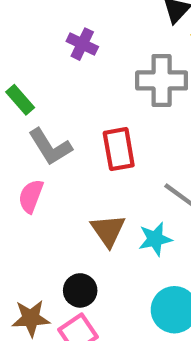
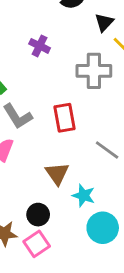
cyan star: (155, 239) -> (84, 195), moved, turned 30

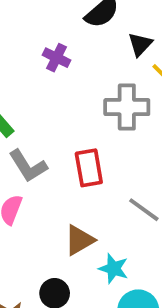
purple cross: (40, 46) -> (57, 58), moved
brown triangle: (57, 173) -> (79, 240), turned 35

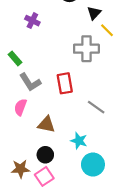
purple cross: (57, 58) -> (32, 21), moved
brown triangle: (79, 240) -> (46, 124), moved, turned 42

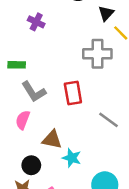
green rectangle: (15, 58) -> (17, 65), turned -48
cyan star: (79, 141) -> (72, 158), moved
black circle: (45, 155) -> (31, 165), moved

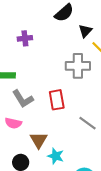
purple cross: (36, 22) -> (25, 38), turned -32
pink semicircle: (23, 120) -> (13, 123), turned -98
brown triangle: (52, 140) -> (39, 140), turned 48

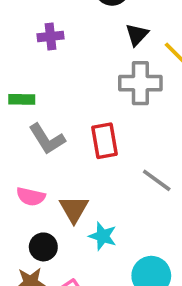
black triangle: (85, 31) -> (137, 35), moved
pink semicircle: (13, 123) -> (31, 197), moved

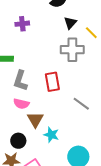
gray L-shape: (47, 139) -> (20, 81), turned 50
pink semicircle: (31, 197) -> (21, 104), moved

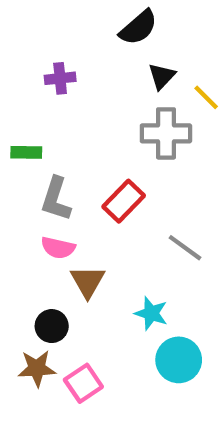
red rectangle: (52, 82) -> (124, 201), turned 54
cyan star: (51, 135) -> (151, 313), moved

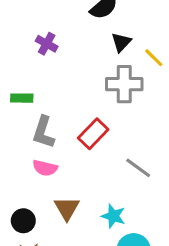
purple cross: (60, 78) -> (47, 44), turned 35
brown triangle: (88, 282) -> (67, 208), moved
black circle: (52, 326) -> (23, 221), moved

